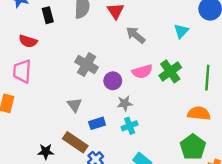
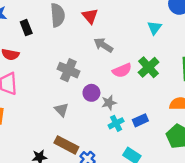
gray arrow: (136, 35) -> (103, 45), moved
purple circle: (113, 81) -> (91, 93), moved
blue rectangle: (97, 123) -> (140, 120), moved

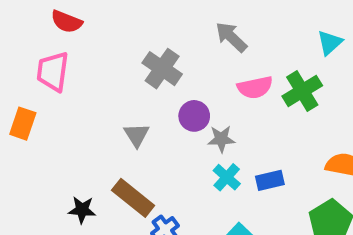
cyan triangle: (154, 28) -> (330, 43), moved
cyan cross: (116, 123) -> (227, 177), turned -32

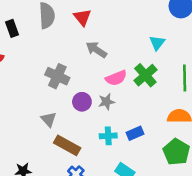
gray star: (221, 139) -> (106, 102), moved
cyan cross: (227, 177) -> (108, 136), turned -35
brown rectangle: (133, 198) -> (67, 145), moved

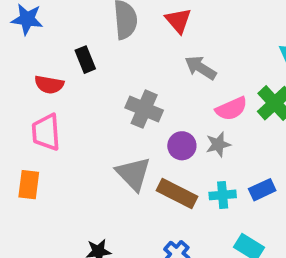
black rectangle: (12, 28) -> (85, 60), moved
gray triangle: (49, 119) -> (133, 174), size x1.5
brown rectangle: (67, 145) -> (177, 194), moved

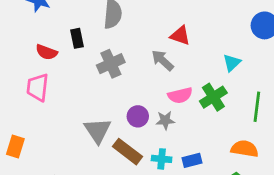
red triangle: (178, 21) -> (180, 36), moved, turned -40
gray cross: (144, 109) -> (111, 64), moved, turned 32
orange rectangle: (29, 185) -> (15, 146), moved

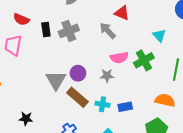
black rectangle: (77, 38) -> (46, 29), moved
cyan triangle: (232, 63) -> (159, 35), turned -32
purple circle: (138, 116) -> (78, 73), moved

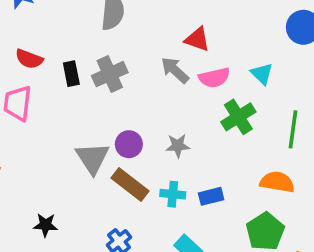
pink semicircle: (119, 58) -> (214, 78), moved

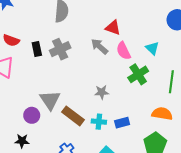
pink semicircle: (214, 78) -> (123, 51), turned 78
purple circle: (129, 144) -> (32, 115), moved

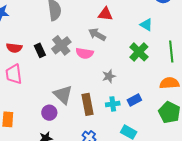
pink semicircle: (123, 51) -> (85, 53), moved, turned -42
brown rectangle: (73, 116) -> (88, 104), turned 55

